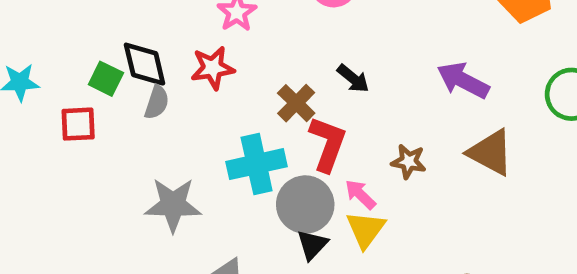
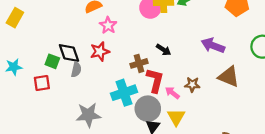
brown cross: (296, 103) -> (139, 63), turned 35
pink arrow: (360, 194) -> (172, 93), moved

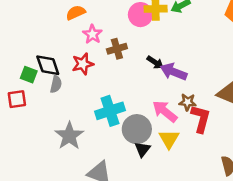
purple arrow: (213, 45) -> (174, 72), moved
brown cross: (139, 63) -> (117, 49), moved
red L-shape: (155, 80) -> (201, 119), moved
pink arrow: (172, 93) -> (165, 111), size x1.5
gray star: (88, 115) -> (69, 136), turned -30

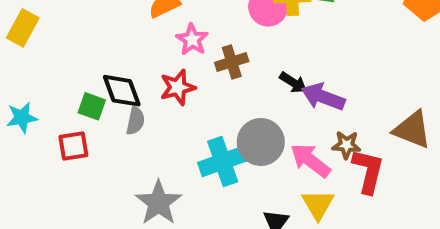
gray circle: (137, 129) -> (261, 142), moved

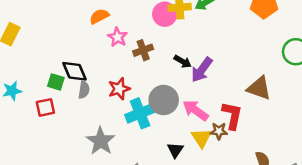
red star: (178, 87) -> (119, 89), moved
purple arrow: (323, 97) -> (202, 70), turned -72
brown star: (346, 145) -> (219, 131), moved

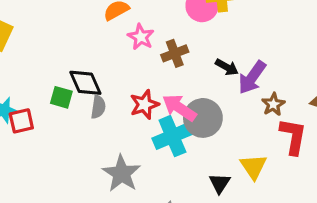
red square: (45, 107) -> (21, 121), moved
pink arrow: (195, 110) -> (179, 108), moved
brown star: (219, 131) -> (273, 104), moved, turned -30

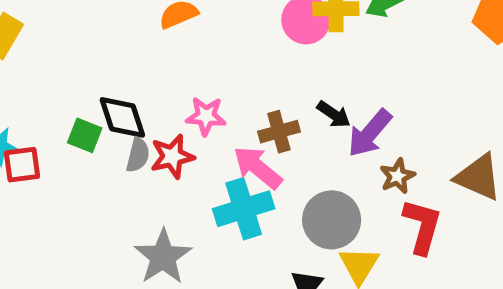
pink star: (141, 37) -> (206, 116), moved, turned -30
brown cross: (175, 53) -> (279, 132), moved
red star: (144, 105) -> (172, 156), moved
gray circle: (203, 118) -> (332, 220), moved

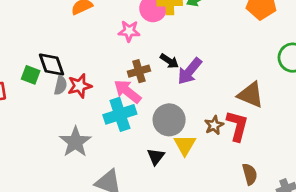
pink star: (206, 116) -> (129, 31), moved
brown star: (397, 176) -> (214, 125), moved
red L-shape: (422, 226) -> (237, 126), moved

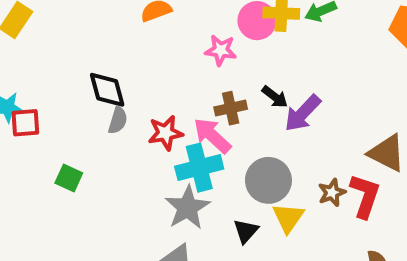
green square: (31, 75) -> (69, 178), moved
red star: (80, 86) -> (165, 133), moved
gray star: (75, 142) -> (187, 208), moved

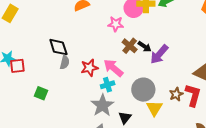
brown cross: (231, 108) -> (130, 46), moved, turned -35
cyan cross: (199, 168) -> (108, 85), size x0.6
black triangle: (246, 231) -> (125, 118), moved

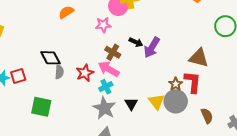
brown cross: (130, 46) -> (113, 52), moved
red square: (17, 66) -> (18, 76), moved
gray circle: (143, 90) -> (176, 101), moved
green square: (41, 93) -> (41, 107), size x1.5
black triangle: (125, 118) -> (131, 104), moved

